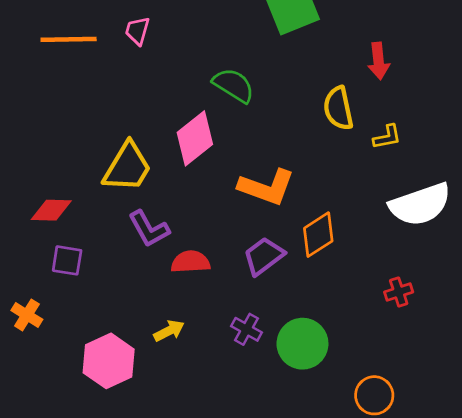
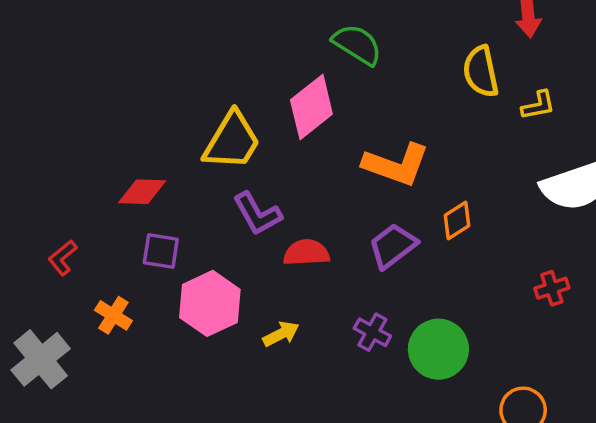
orange diamond: (318, 235) -> (457, 221), size x0.7
pink hexagon: (109, 361) -> (210, 303), moved

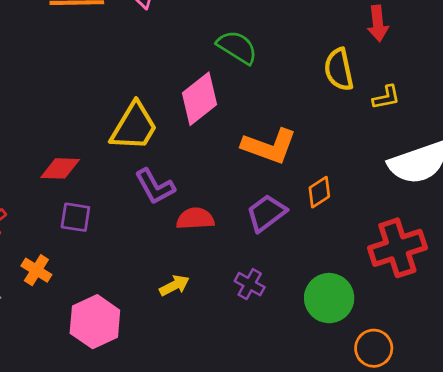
red cross: (552, 288) -> (397, 248), size x2.0
pink hexagon: (210, 303) -> (95, 322), moved
green circle: (438, 349) -> (329, 298), moved

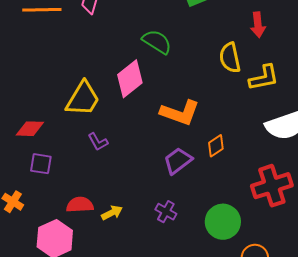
yellow L-shape: (386, 97) -> (264, 78), size x1.5
purple L-shape: (155, 187) -> (98, 142), size x0.7
red semicircle: (195, 219) -> (80, 205), moved

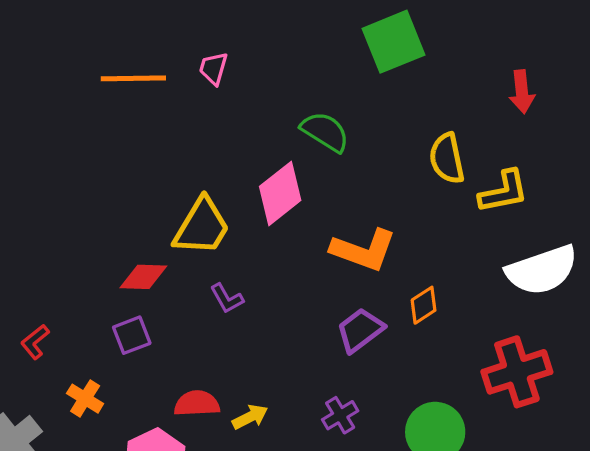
red arrow: (258, 25) -> (522, 92), moved
red diamond: (30, 129) -> (143, 277), moved
purple square: (41, 164) -> (132, 335), turned -30
purple cross: (166, 212) -> (340, 415), turned 30

